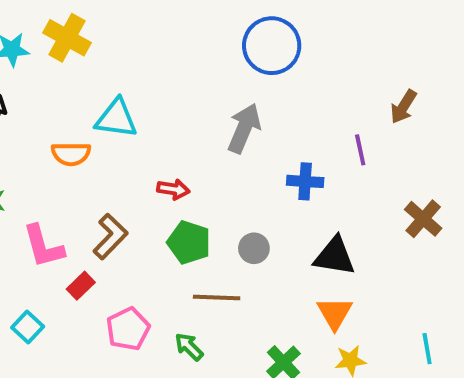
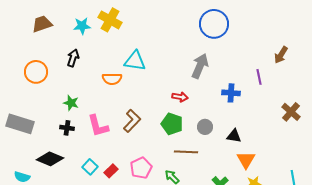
red arrow: (173, 189) -> (180, 97), moved
black triangle: (335, 256) -> (234, 136), moved, size x0.7
red rectangle: (81, 286) -> (111, 171), moved

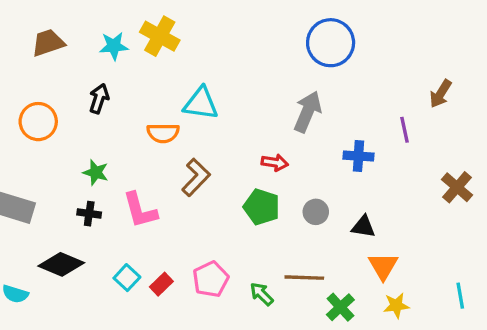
brown L-shape: (132, 121) -> (196, 177), moved
brown line: (186, 152) -> (304, 278), moved

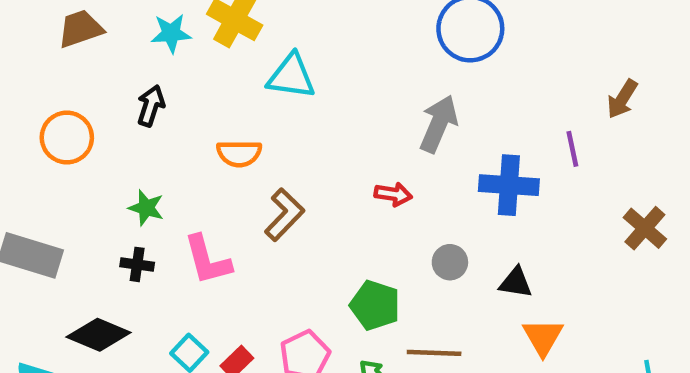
cyan triangle: (201, 103) -> (291, 76), moved
blue cross: (358, 156) -> (509, 185), size x1.4
green pentagon: (262, 207) -> (375, 305), moved

